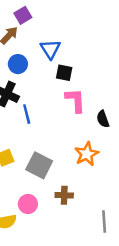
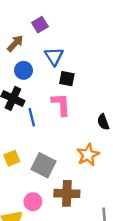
purple square: (23, 15) -> (40, 25), moved
pink L-shape: (75, 100) -> (61, 104), moved
brown cross: (64, 195) -> (67, 193), size x1.5

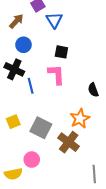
blue triangle: (54, 56) -> (54, 20), moved
brown cross: (67, 193) -> (69, 142), moved, turned 35

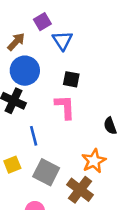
blue circle: (24, 45) -> (25, 71), size x1.5
blue line: (31, 86) -> (34, 136), moved

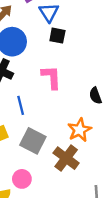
black square: (71, 79) -> (57, 36), moved

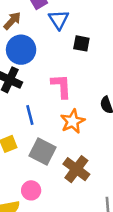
black square: (57, 36) -> (81, 43), moved
orange star: (80, 130) -> (73, 121), moved

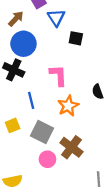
pink circle: (31, 190) -> (47, 159), moved

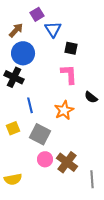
pink L-shape: (58, 75) -> (69, 74), moved
black semicircle: (98, 92) -> (91, 97), turned -32
brown cross: (71, 147) -> (67, 162), moved

